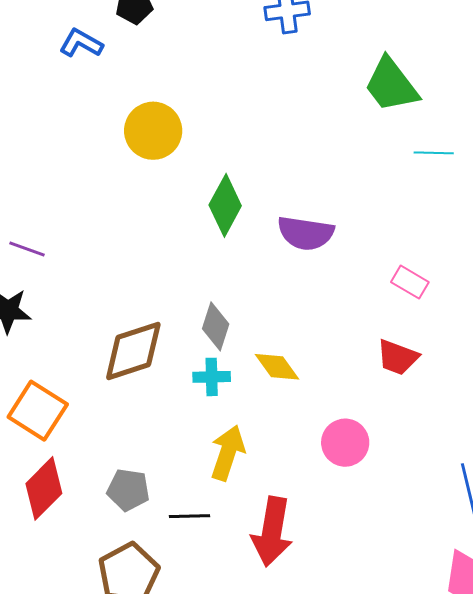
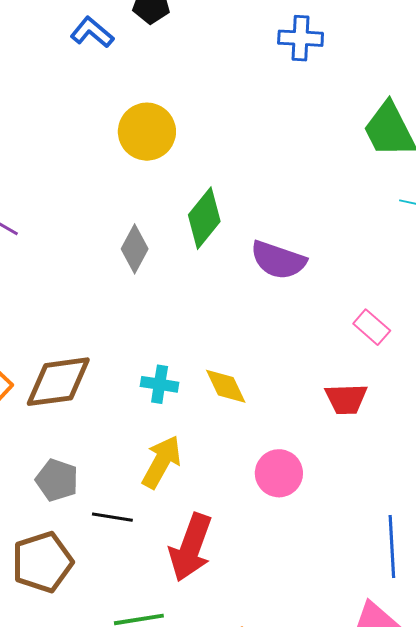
gray diamond: (216, 326) -> (135, 249), moved
brown diamond: (133, 351) -> (58, 382), moved
red trapezoid: (398, 357) -> (346, 399), turned -33

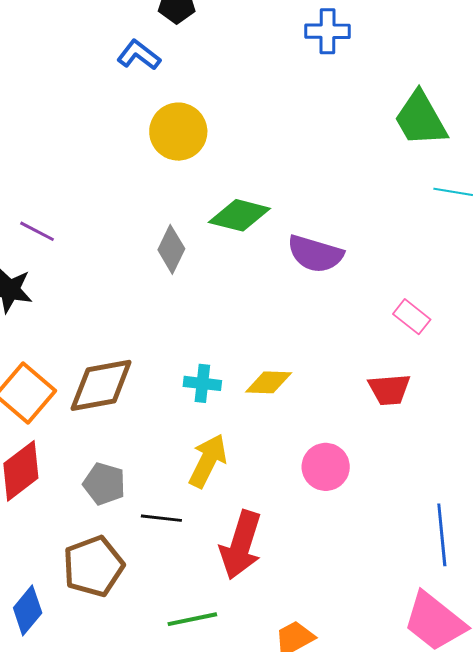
blue L-shape: (92, 32) -> (139, 55), moved
green diamond: (204, 218) -> (239, 215), turned 68
yellow diamond: (226, 386) -> (269, 382), turned -60

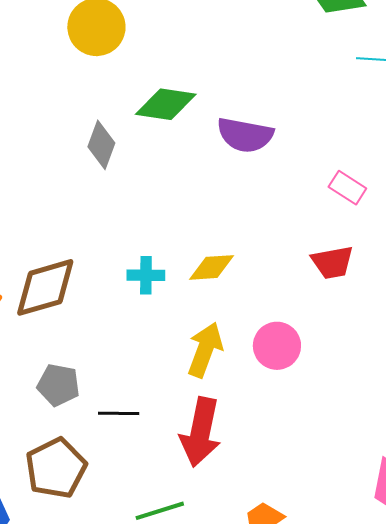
yellow arrow: (208, 461) -> (205, 350), moved

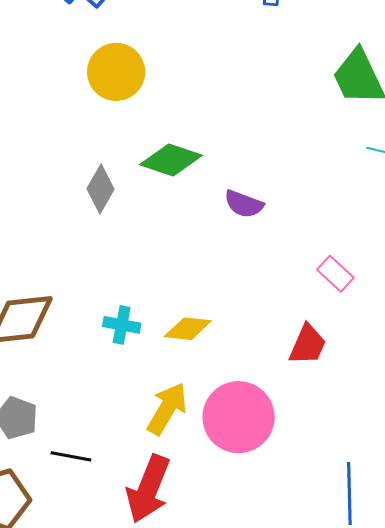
purple semicircle: (245, 135) -> (244, 204), size x0.7
red trapezoid: (333, 262) -> (308, 345), turned -66
pink circle: (277, 346) -> (239, 417), size x1.5

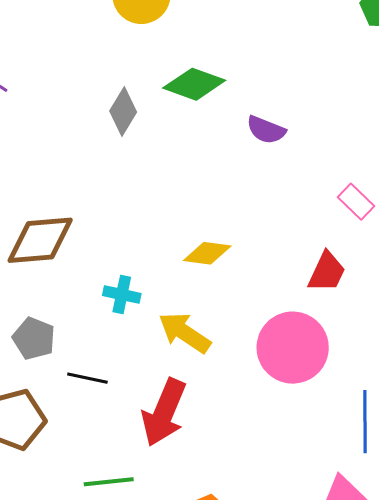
cyan cross: (122, 325) -> (122, 295), moved
yellow arrow: (167, 409) -> (185, 333), turned -88
pink circle: (239, 417) -> (293, 348), moved

